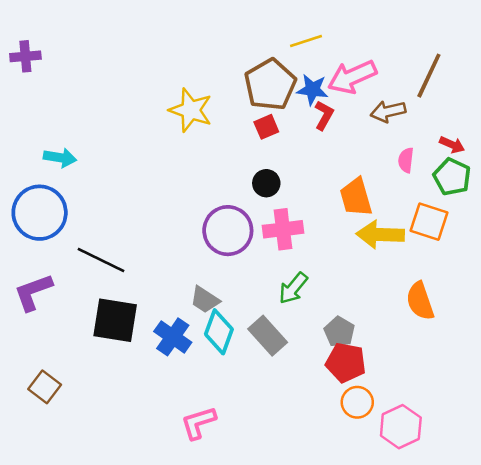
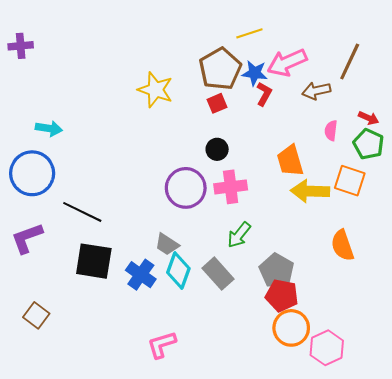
gray pentagon: (339, 332) -> (277, 270), size x1.4
orange circle: (357, 402) -> (291, 328), size x1.4

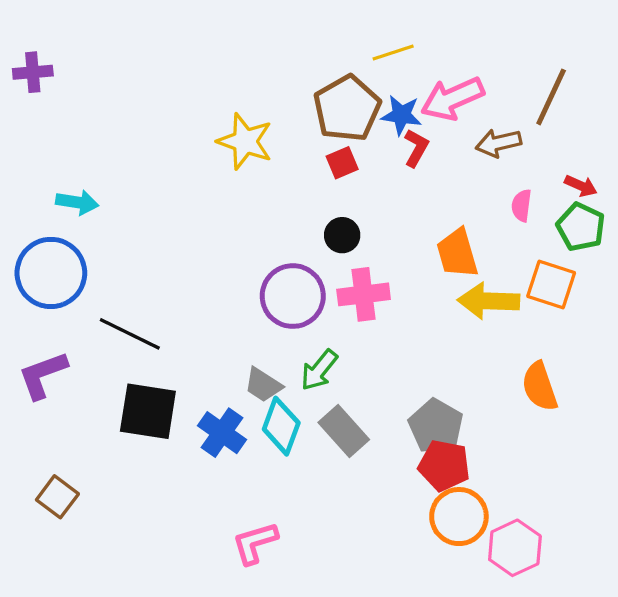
green arrow: (239, 235) -> (319, 370), moved

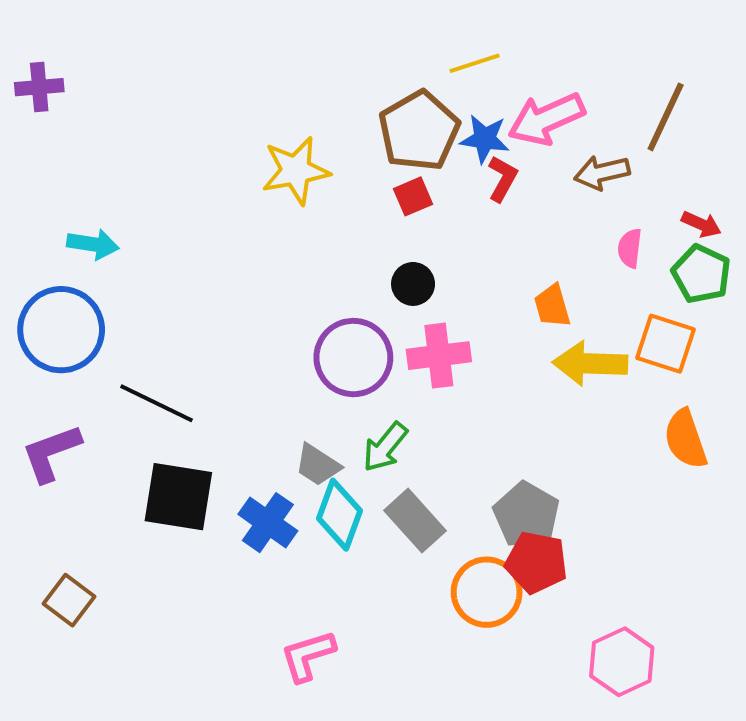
yellow star: (245, 141) -> (296, 171), turned -30
orange trapezoid: (457, 253) -> (552, 306), size x0.7
orange semicircle: (540, 387) -> (685, 439), moved
orange circle: (459, 517) -> (487, 592), moved

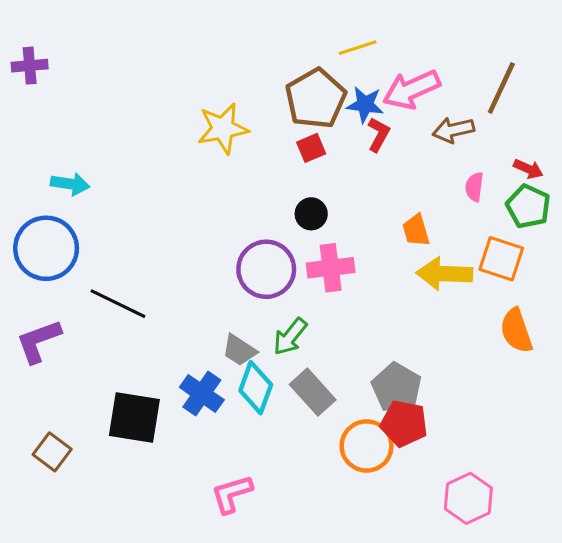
black square: (178, 497) -> (134, 418), moved

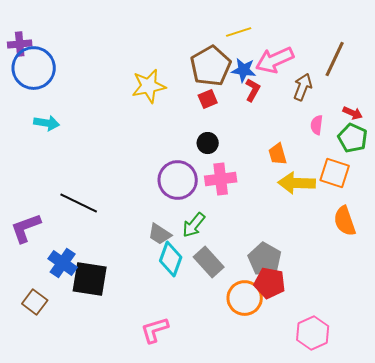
brown arrow: (453, 130) -> (303, 87), turned 124
blue circle: (46, 248) -> (34, 68), moved
blue cross: (202, 394) -> (63, 263), moved

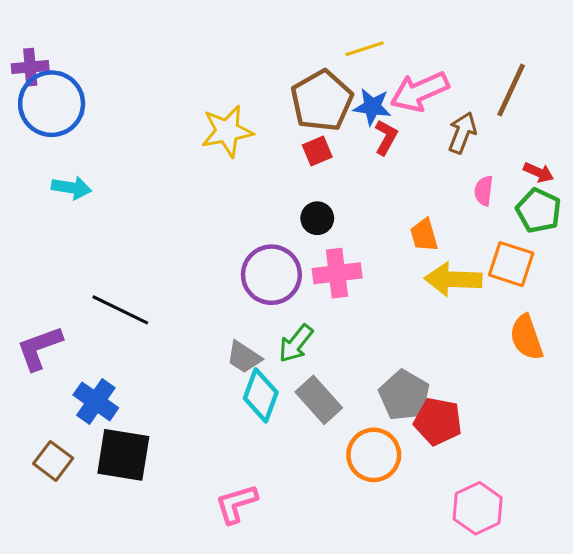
black square: (90, 279) -> (123, 455), moved
red pentagon: (270, 283) -> (438, 421), moved

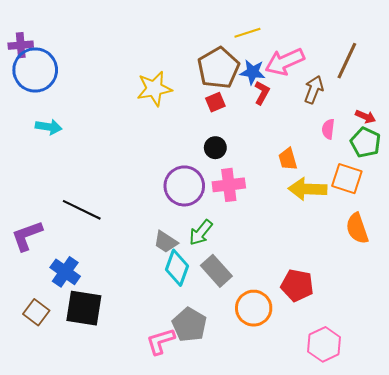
gray pentagon: (404, 395) -> (189, 325), moved

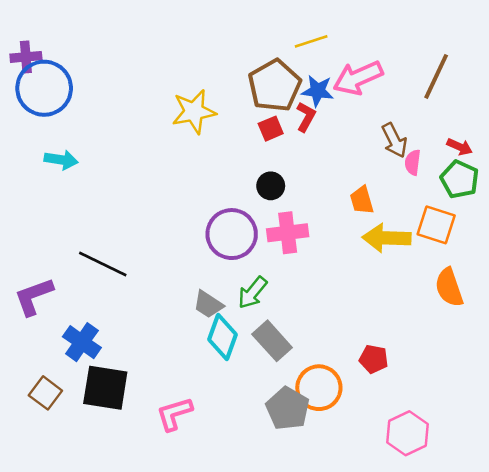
brown arrow: (314, 90) -> (394, 140), moved, turned 132
red L-shape: (262, 93) -> (306, 117), moved
red pentagon: (297, 285) -> (374, 359), size x0.7
gray pentagon: (189, 325) -> (288, 409), moved
pink L-shape: (160, 341) -> (174, 414), moved

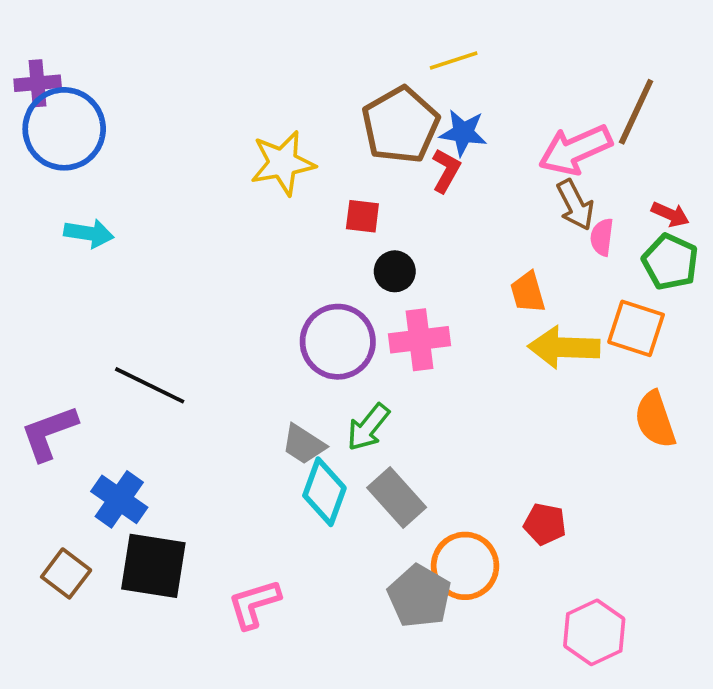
pink arrow: (358, 78) -> (575, 150), moved
red square: (271, 129) -> (362, 216), moved, turned 30

